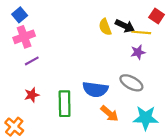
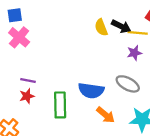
blue square: (20, 15) -> (15, 15), turned 32
pink cross: (24, 37) -> (19, 37), turned -30
purple line: (32, 61) -> (28, 81), moved, turned 40

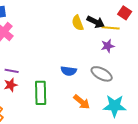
blue semicircle: (91, 91) -> (69, 71), moved, size x0.7

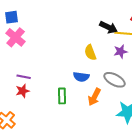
yellow semicircle: (78, 23) -> (90, 53), moved
green rectangle: (41, 93) -> (62, 96), moved, size x0.7
orange arrow: (82, 102) -> (94, 97), moved, turned 78

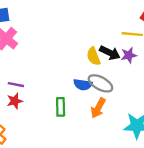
black arrow: (108, 27) -> (110, 53), moved
gray ellipse: (115, 80) -> (100, 83), moved

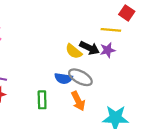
yellow semicircle: (93, 56) -> (74, 51), turned -30
orange arrow: (98, 108) -> (78, 101), turned -54

